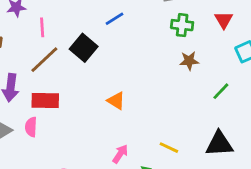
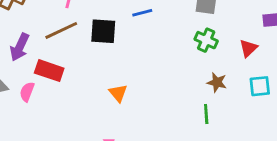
black square: (84, 48) -> (103, 31), turned 36
brown star: (189, 61) -> (217, 82), moved
green line: (221, 91) -> (206, 114), moved, turned -66

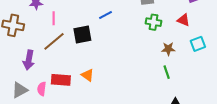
red triangle: (248, 48) -> (183, 20), turned -40
red rectangle: (49, 71) -> (61, 80), moved
orange triangle: (118, 93) -> (88, 75), moved

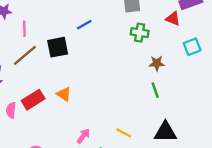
red triangle: (183, 20) -> (173, 19), moved
cyan square: (198, 44) -> (192, 47), moved
red rectangle: (61, 80) -> (33, 100), turned -36

